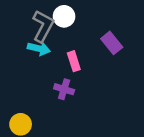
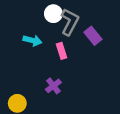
gray L-shape: (43, 26) -> (70, 22), moved
purple cross: (64, 89) -> (53, 86), moved, turned 35

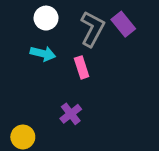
white circle: (53, 14) -> (46, 18), moved
purple rectangle: (93, 36) -> (123, 24), moved

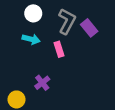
purple rectangle: (123, 24) -> (89, 28), moved
purple cross: (71, 114) -> (42, 83), moved

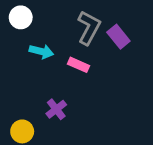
white circle: (33, 13) -> (21, 17), moved
pink rectangle: (59, 49) -> (78, 65), turned -48

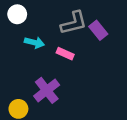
gray L-shape: (89, 28) -> (74, 23), turned 48
purple cross: (56, 109) -> (47, 90), size x1.5

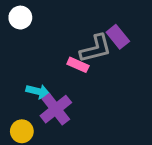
gray L-shape: (74, 23) -> (96, 49), moved
cyan arrow: (34, 43) -> (38, 91), moved

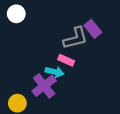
pink rectangle: (78, 65) -> (66, 60), moved
cyan arrow: (38, 91) -> (55, 72), moved

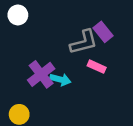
pink rectangle: (66, 60) -> (97, 67), moved
purple cross: (44, 86) -> (41, 74), moved

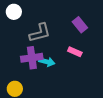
gray L-shape: (84, 42) -> (40, 33), moved
purple cross: (41, 74) -> (32, 58), turned 30

